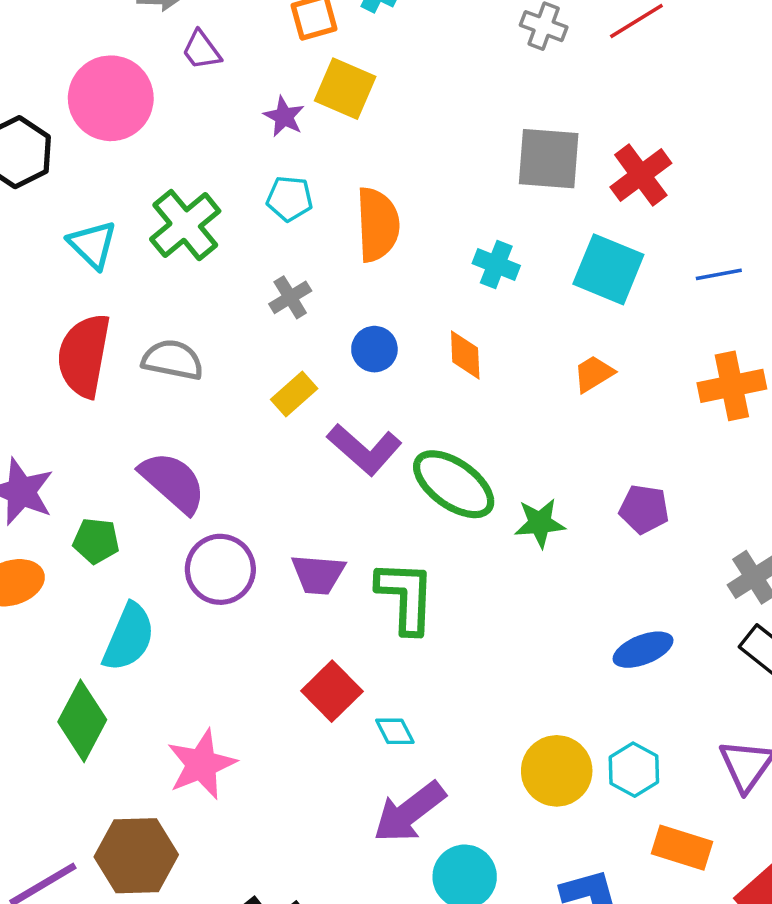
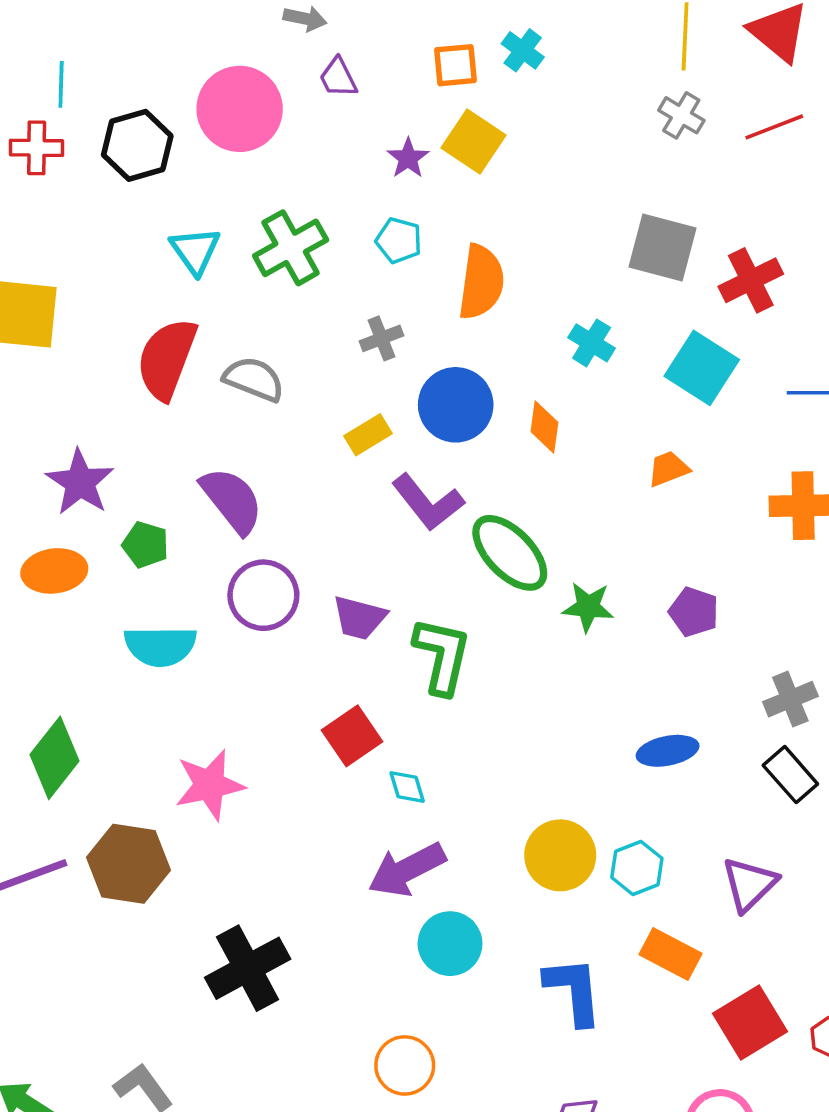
blue circle: (374, 349) -> (456, 405), size x1.6
cyan semicircle: (129, 637) -> (160, 646), turned 56
green diamond: (82, 721) -> (54, 758), moved

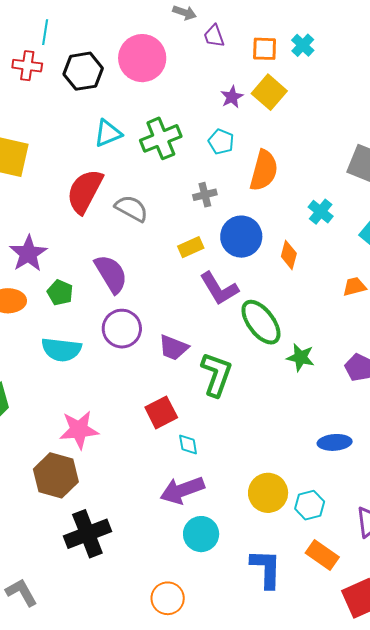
purple trapezoid: (338, 78) -> (214, 36), moved
cyan triangle: (195, 251) -> (108, 133), turned 36
brown hexagon: (129, 864) -> (56, 475), moved

